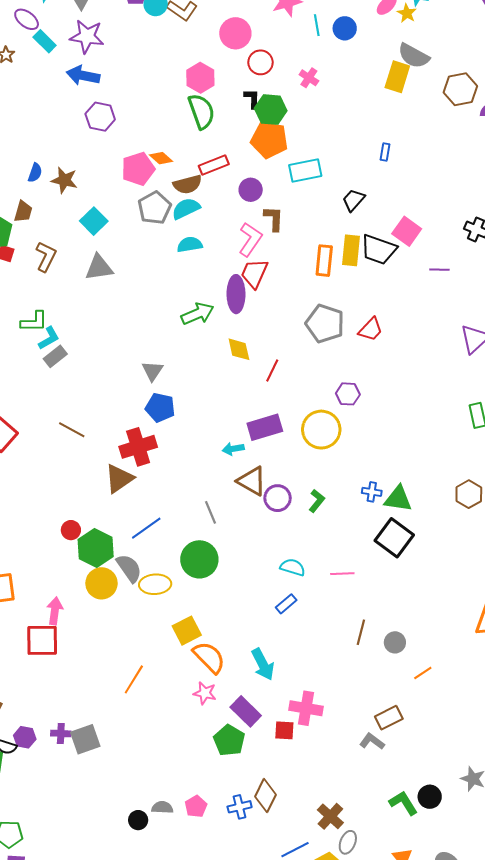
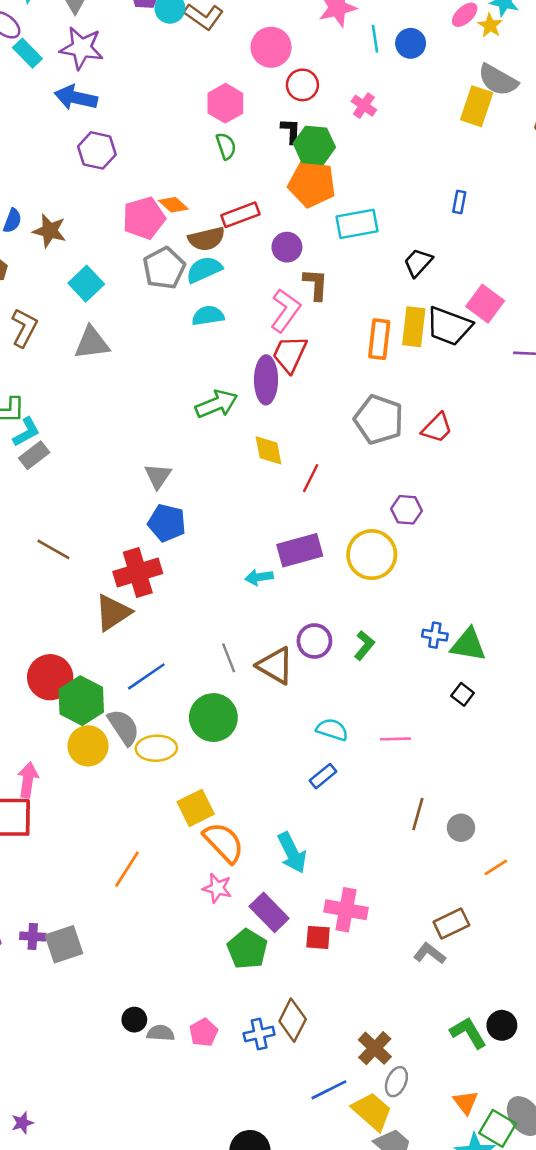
green semicircle: (201, 111) -> (226, 146), size x0.6
brown triangle: (252, 481) -> (275, 666), moved
red circle: (71, 530) -> (50, 677), size x1.8
black square: (394, 538) -> (463, 694), size x0.5
black circle: (138, 820) -> (134, 1020), moved

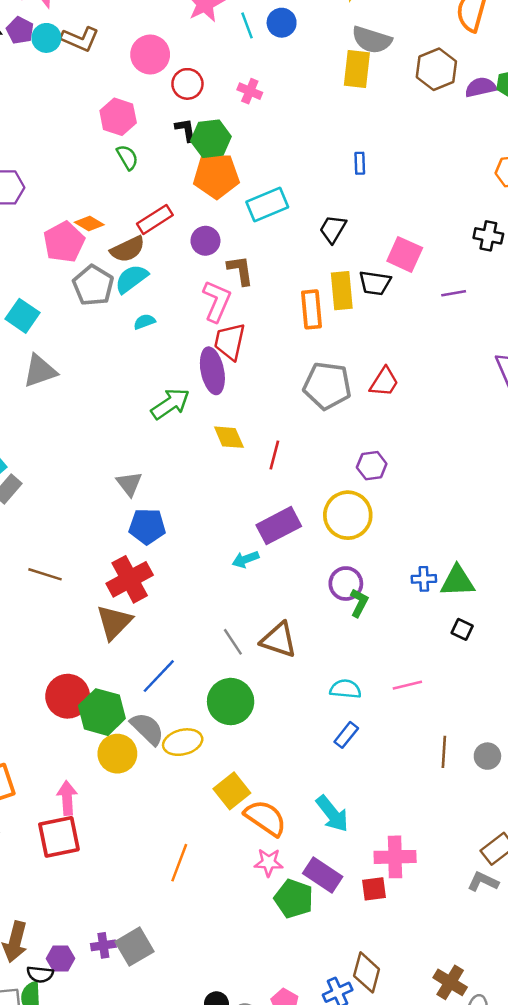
cyan semicircle: (208, 316) -> (144, 322), size x0.7
black trapezoid: (449, 326) -> (375, 283), size x0.7
purple circle: (314, 641) -> (346, 584), moved
green pentagon: (247, 949) -> (294, 899), moved

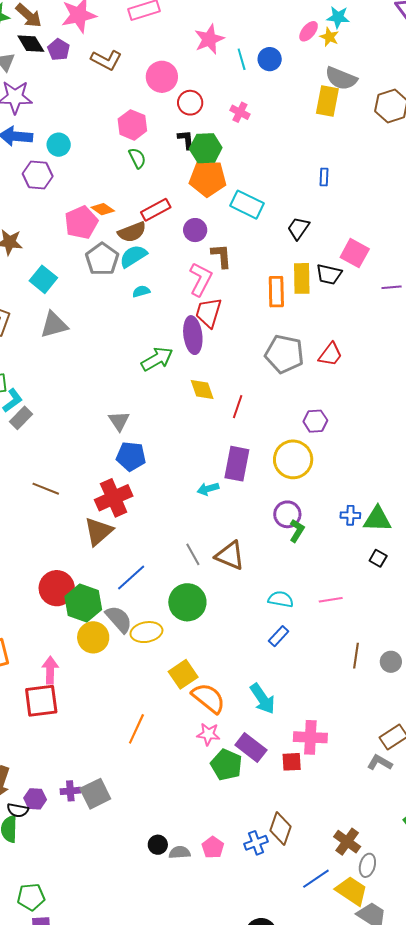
cyan circle: (46, 38) -> (59, 145), moved
cyan rectangle: (267, 205) -> (247, 205), turned 44
purple rectangle: (279, 526) -> (237, 464), turned -56

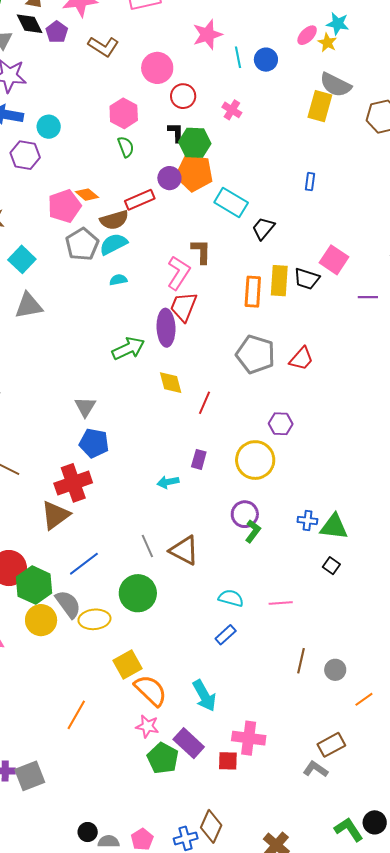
black trapezoid: (298, 228) -> (263, 228), moved
purple circle: (195, 230) -> (169, 178), moved
purple rectangle: (237, 464) -> (199, 459), size x0.6

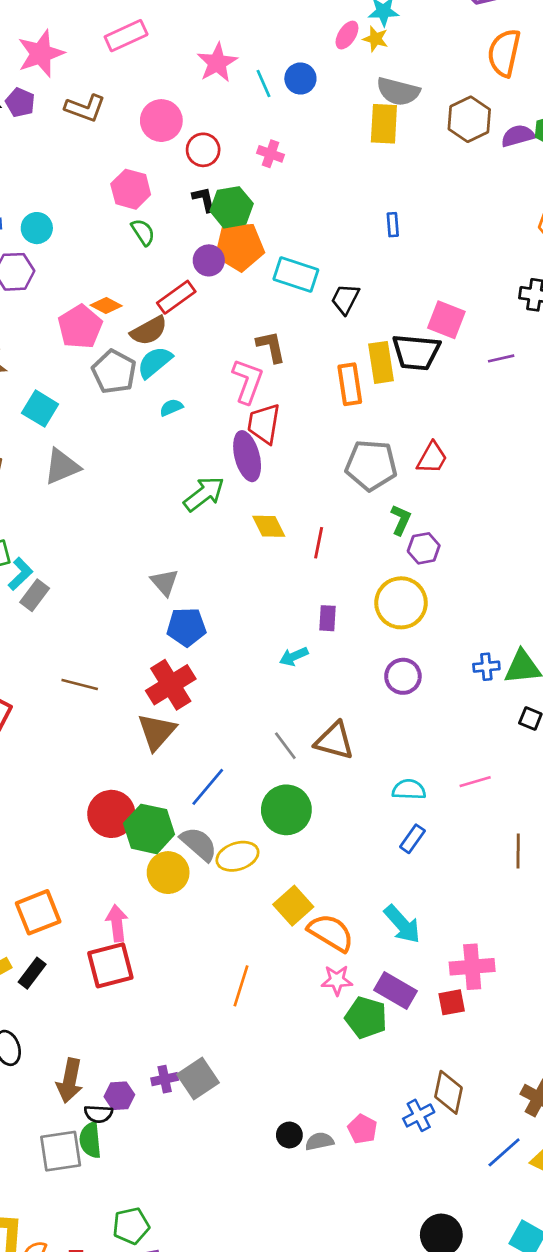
black trapezoid: (307, 279) -> (416, 352), size x1.4
green L-shape: (253, 531) -> (401, 520), moved

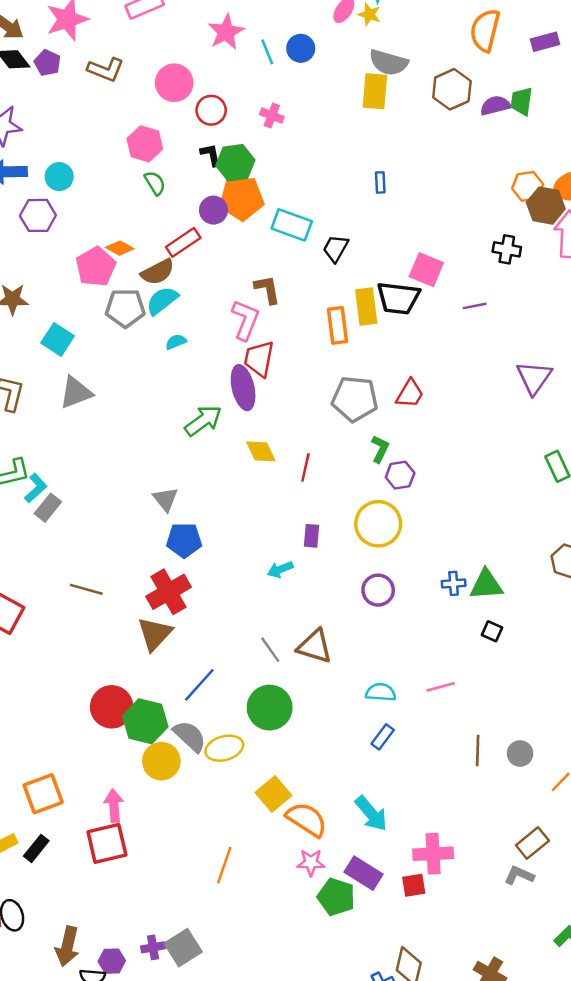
gray pentagon: (114, 372) -> (125, 308), turned -30

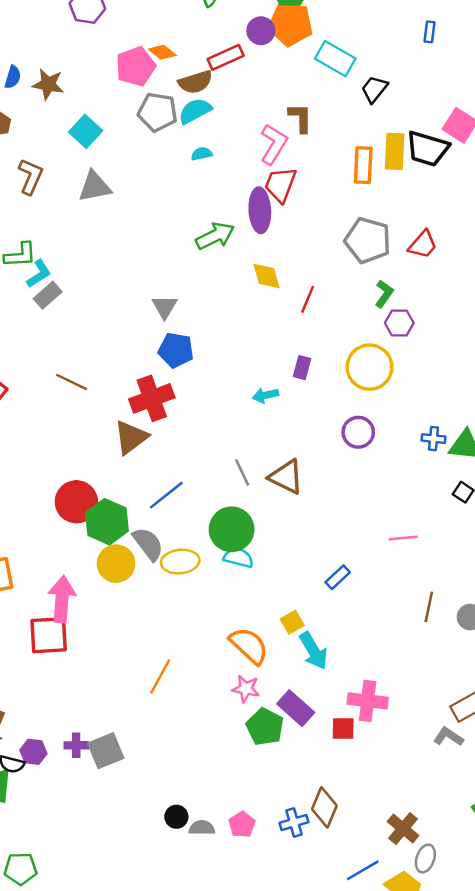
cyan semicircle: (381, 692) -> (238, 558), moved
yellow square: (273, 794) -> (292, 622), moved, size x0.7
pink arrow: (114, 806) -> (62, 599), size x1.4

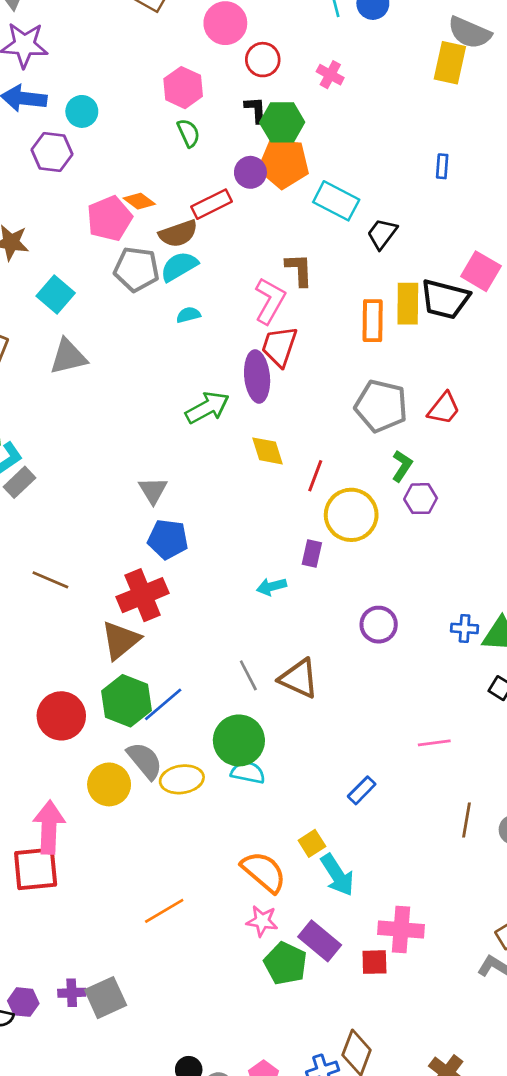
yellow circle: (370, 367) -> (351, 515), moved
green hexagon: (107, 522) -> (126, 701), moved
orange line: (160, 677) -> (164, 911), turned 33

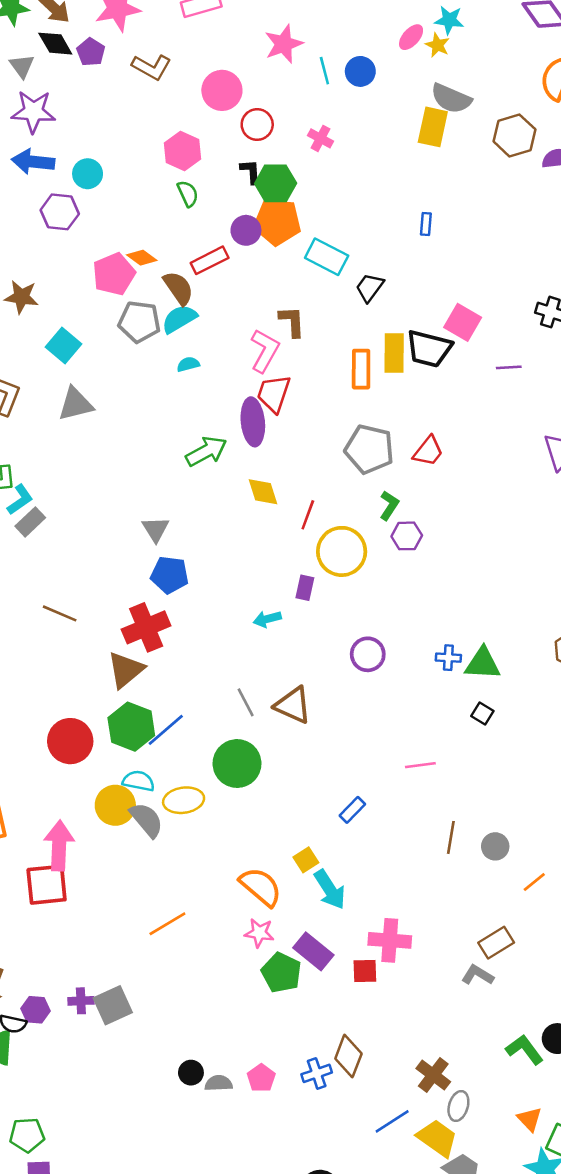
brown semicircle: (178, 234) -> (178, 288), turned -105
gray semicircle: (145, 761) -> (147, 820), moved
cyan semicircle: (248, 772) -> (138, 781), moved

